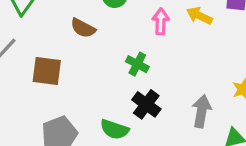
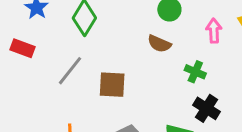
brown semicircle: (83, 28) -> (159, 44), moved

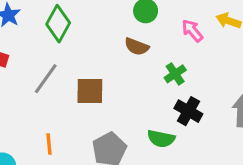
pink arrow: (214, 31) -> (192, 31), turned -35
green cross: (195, 72) -> (175, 74), turned 35

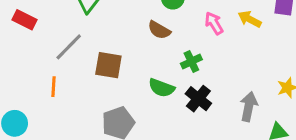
green semicircle: (161, 139) -> (162, 88), moved
orange line: (49, 144) -> (53, 87), moved

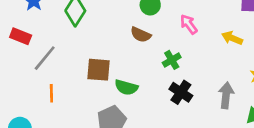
yellow arrow: (250, 19) -> (232, 38), moved
gray line: (69, 47) -> (45, 58), moved
green semicircle: (162, 88) -> (126, 87), moved

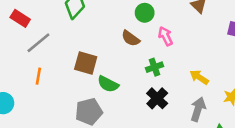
pink arrow: (189, 24) -> (165, 36), moved
yellow arrow: (232, 38) -> (199, 77), moved

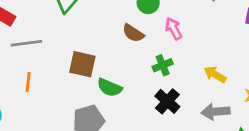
gray line: (38, 43) -> (26, 43), turned 35
gray arrow: (198, 109) -> (215, 112), turned -110

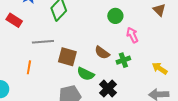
brown semicircle: (133, 33) -> (102, 53), moved
gray line: (26, 43) -> (43, 42), moved
black cross: (167, 101) -> (108, 89), moved

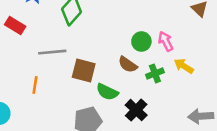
green circle: (115, 16) -> (141, 42), moved
yellow arrow: (160, 68) -> (184, 66), moved

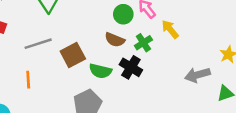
yellow arrow: (184, 66) -> (170, 29), turned 30
brown square: (84, 70) -> (73, 55), turned -30
black cross: (136, 110) -> (131, 67), moved

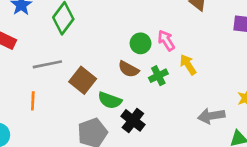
brown square: (73, 55) -> (83, 80), turned -30
black cross: (131, 67) -> (133, 120), moved

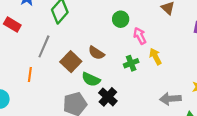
green circle: (141, 43) -> (121, 19), moved
gray line: (47, 64) -> (44, 46), turned -60
brown semicircle: (129, 69) -> (96, 53), moved

